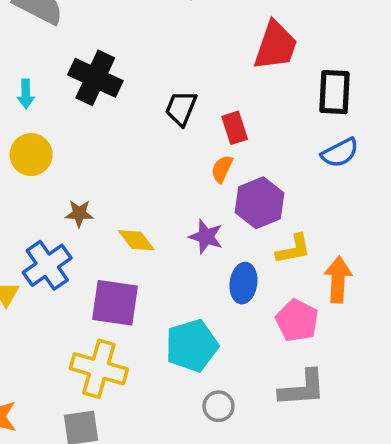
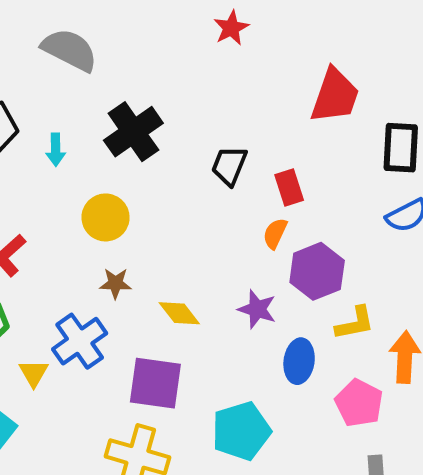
black cross: (95, 78) -> (133, 132), turned 30
yellow circle: (31, 155) -> (106, 217), moved

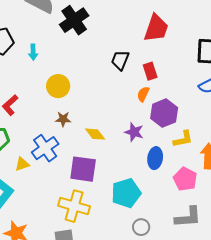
red trapezoid: (335, 96) -> (156, 28), moved
black cross: (133, 132) -> (74, 20), moved
yellow triangle: (34, 373) -> (22, 164), turned 42

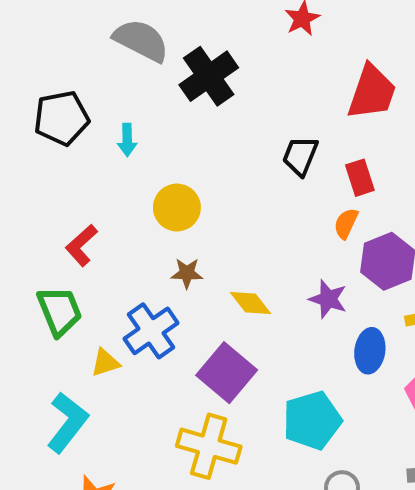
purple square: (83, 169) -> (227, 373), turned 32

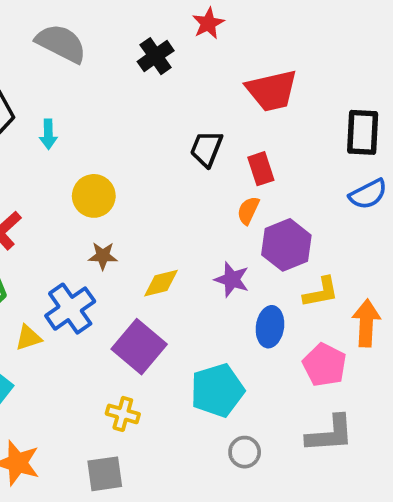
black cross: (209, 76) -> (156, 56), moved, size x0.7
red trapezoid: (372, 92) -> (272, 91), turned 58
yellow diamond: (250, 303) -> (161, 283), turned -66
yellow cross: (209, 446) -> (123, 414), size x0.6

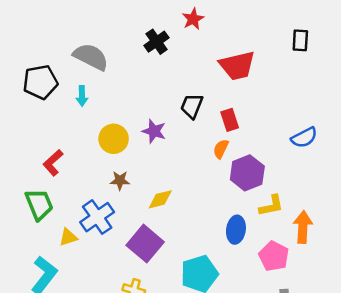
gray semicircle: (61, 43) -> (91, 57), moved
black rectangle: (363, 132) -> (300, 40), moved, size x0.7
purple star: (232, 279) -> (154, 131), moved

